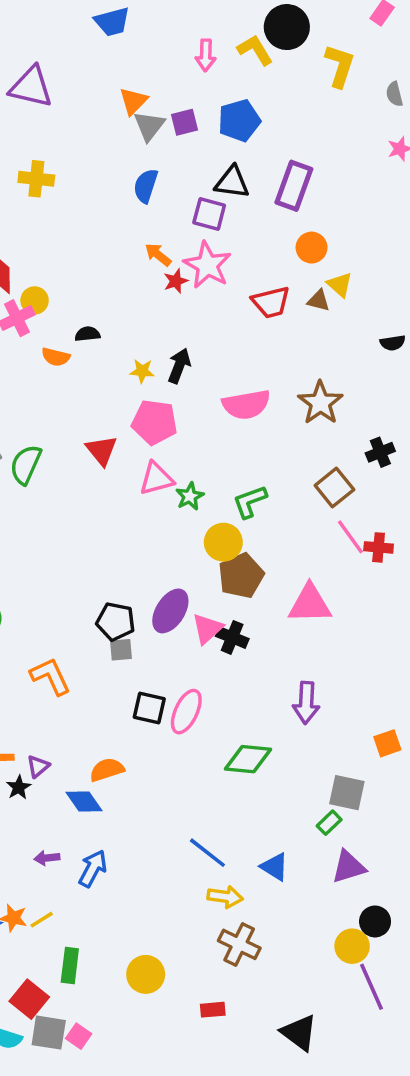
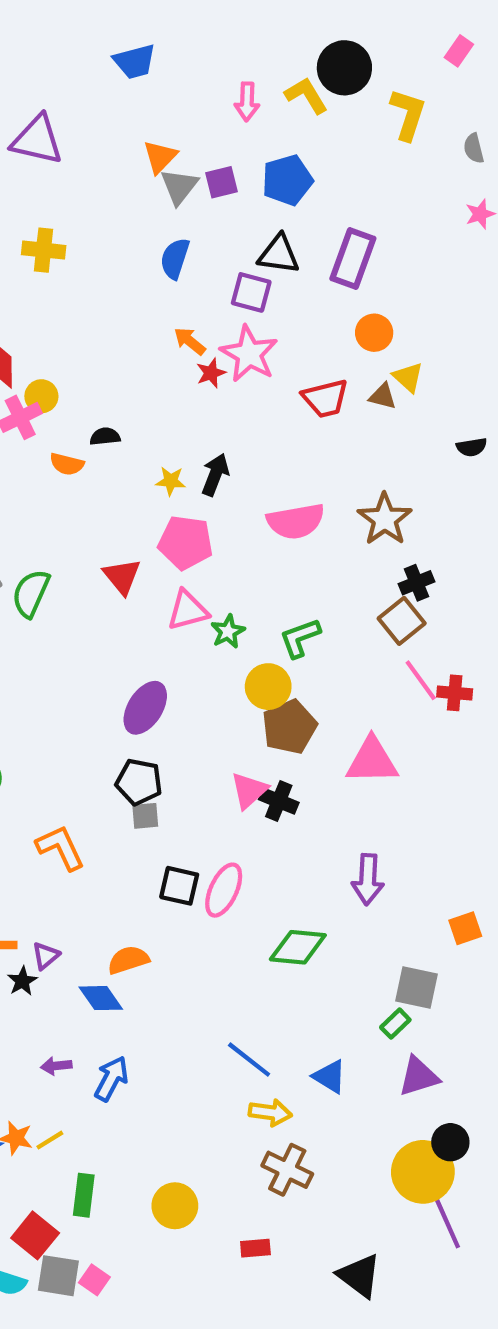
black cross: (380, 452) -> (416, 583), moved
purple ellipse: (170, 611) -> (145, 708), moved
yellow circle: (352, 946) -> (423, 1172), size x1.5

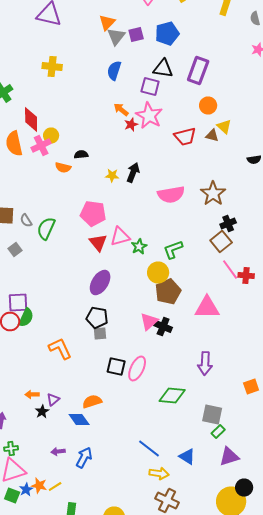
pink pentagon: (186, 542) -> (93, 214), moved
red triangle: (122, 576) -> (98, 242), moved
gray square: (416, 987) -> (212, 414), moved

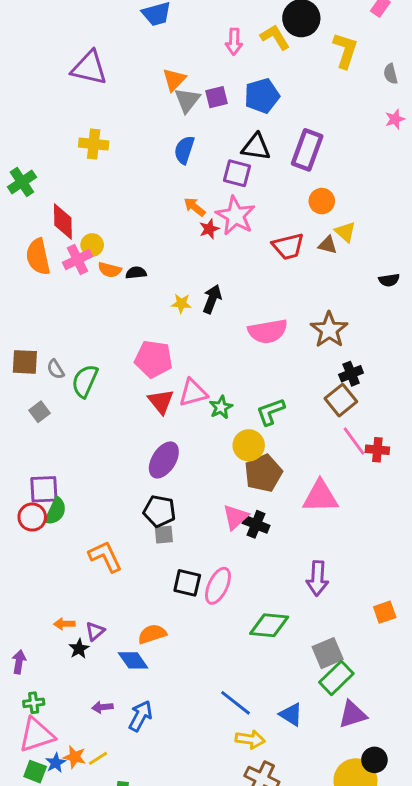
orange semicircle: (63, 168) -> (110, 270), moved
gray square: (212, 414) -> (328, 653), turned -35
green rectangle: (218, 432) -> (336, 678), size x1.6

